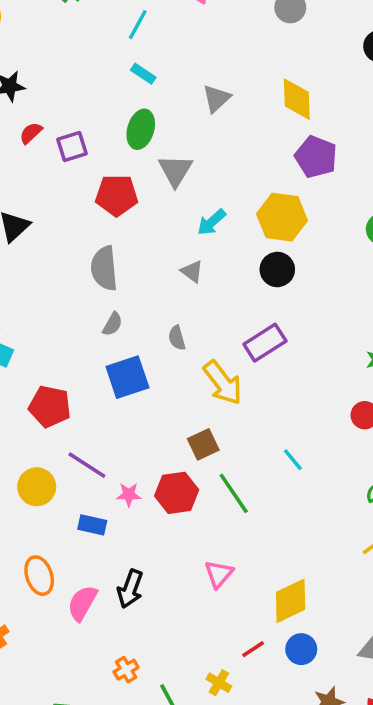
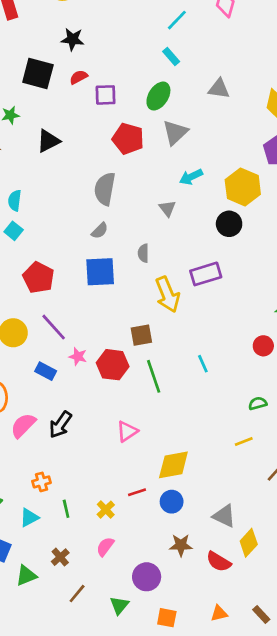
gray triangle: (216, 99) -> (219, 89), turned 35

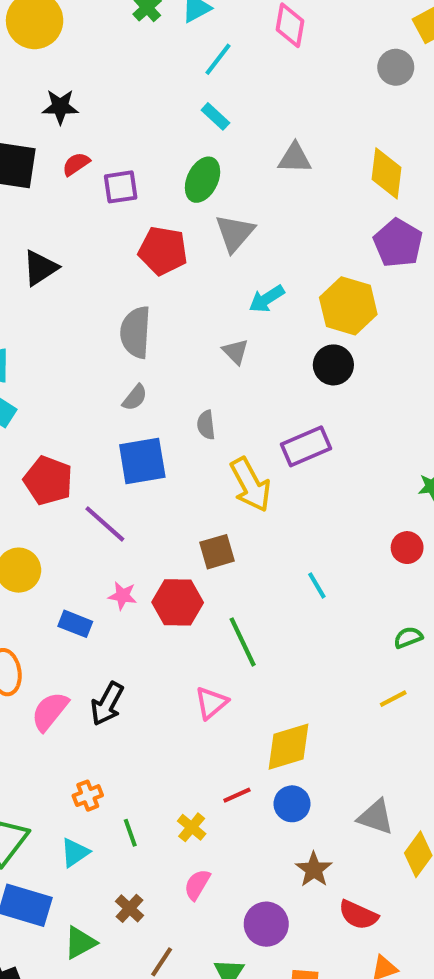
purple line: (54, 327) -> (105, 524), moved
green line: (154, 376) -> (243, 642), moved
brown star: (181, 545) -> (314, 869), turned -30
red semicircle: (219, 562) -> (358, 915), moved

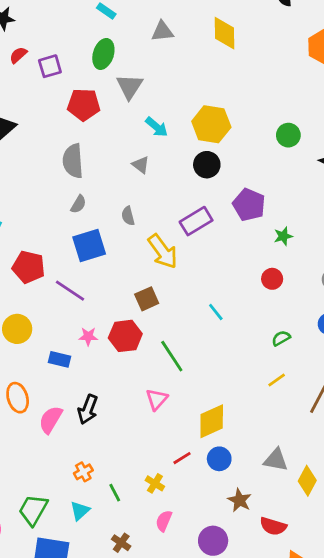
purple pentagon: (398, 243) -> (249, 205), moved
cyan arrow: (267, 299) -> (157, 127), turned -100

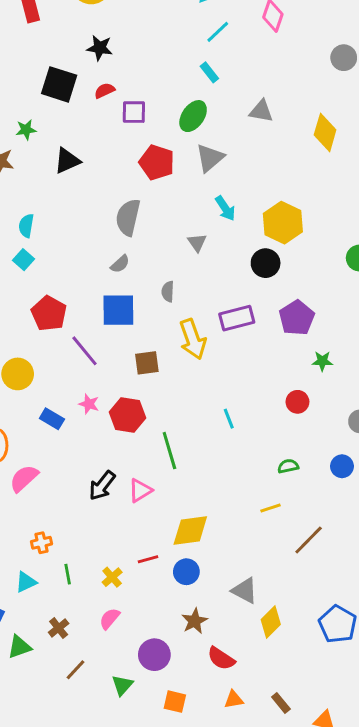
brown square: (147, 299) -> (147, 363), moved
black arrow: (88, 409) -> (102, 486), moved

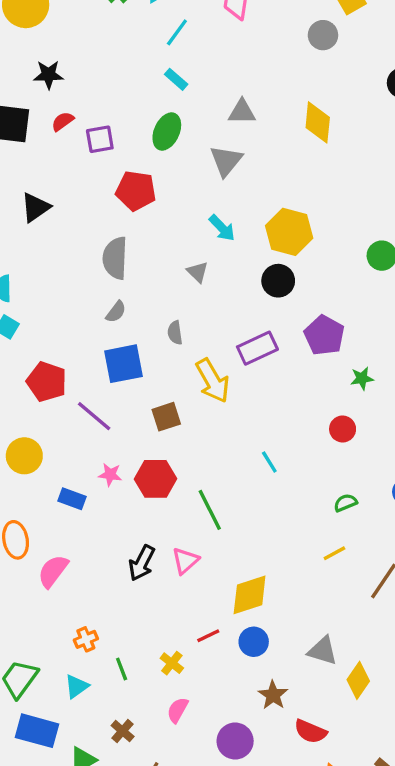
gray triangle: (210, 158) -> (226, 161), moved

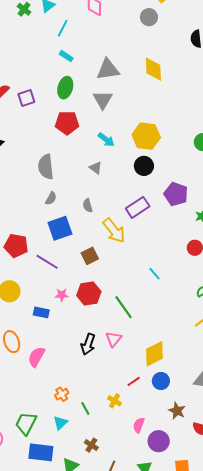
gray triangle: (242, 112) -> (108, 69), size x1.4
red pentagon: (136, 191) -> (67, 123), moved
pink semicircle: (178, 710) -> (139, 425), moved

